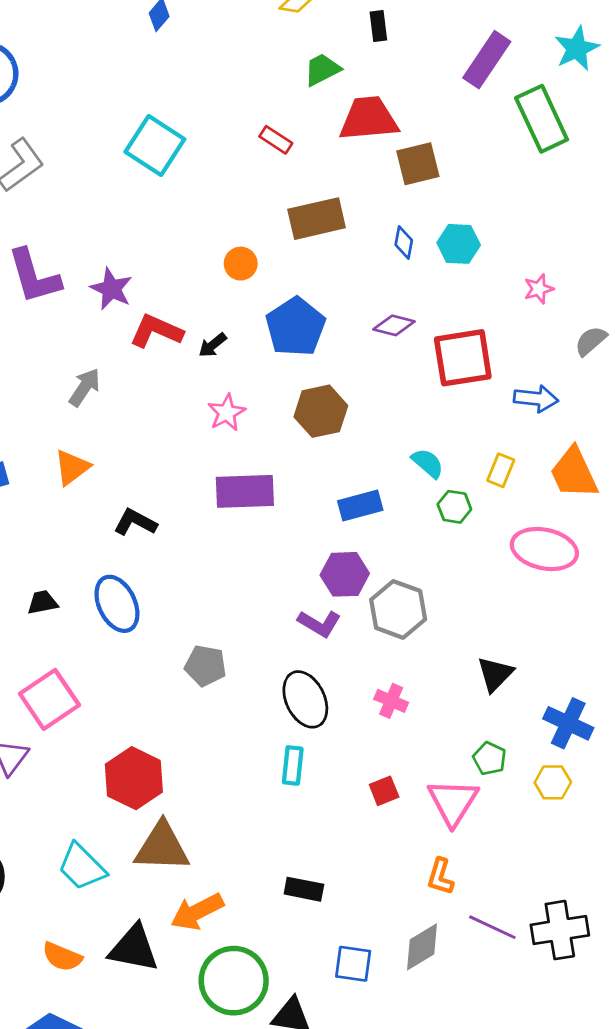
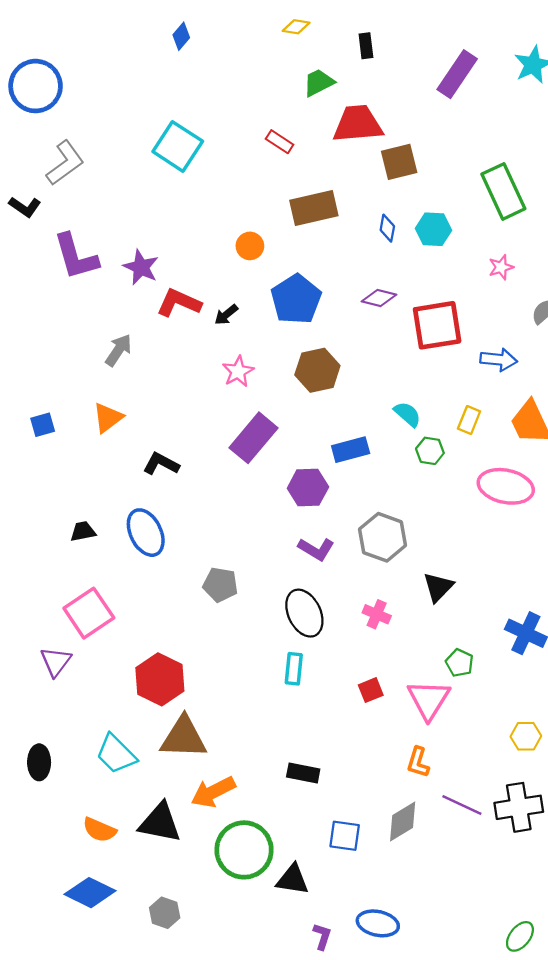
green rectangle: (542, 119) -> (503, 191), moved
purple rectangle: (245, 491) -> (253, 438), turned -48
purple hexagon: (345, 574) -> (308, 488), moved
black triangle: (495, 674) -> (438, 587), moved
yellow hexagon: (553, 782) -> (526, 736), moved

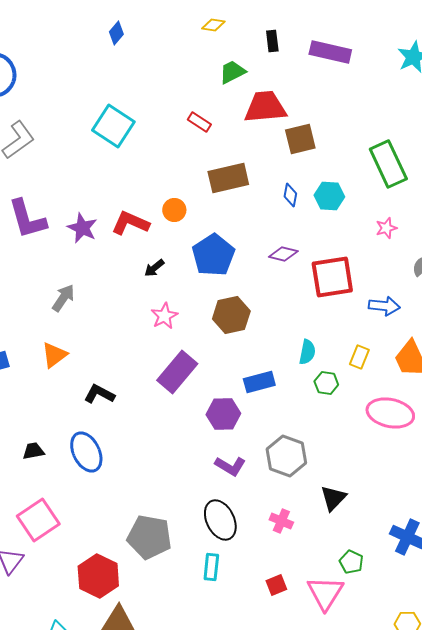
purple rectangle: (457, 74) -> (330, 52), moved, turned 69
red L-shape: (179, 303) -> (130, 223), moved
cyan semicircle: (407, 414) -> (307, 352), turned 60
gray pentagon: (220, 585) -> (149, 537), moved, size x1.5

